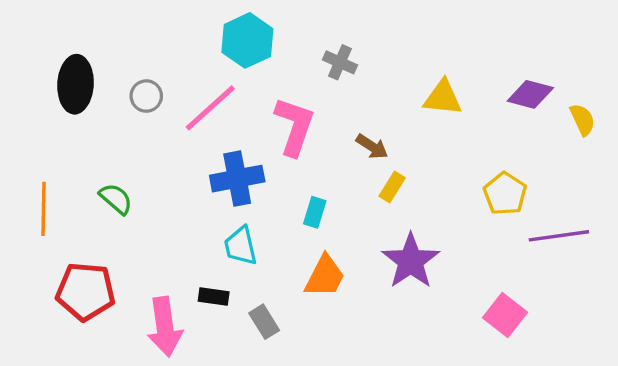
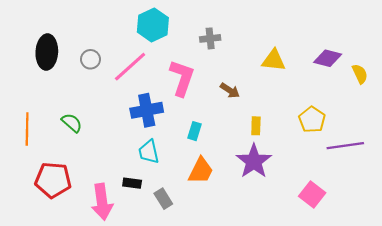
gray cross: (340, 62) -> (210, 38), turned -30
yellow rectangle: (392, 187) -> (256, 126), moved, turned -30

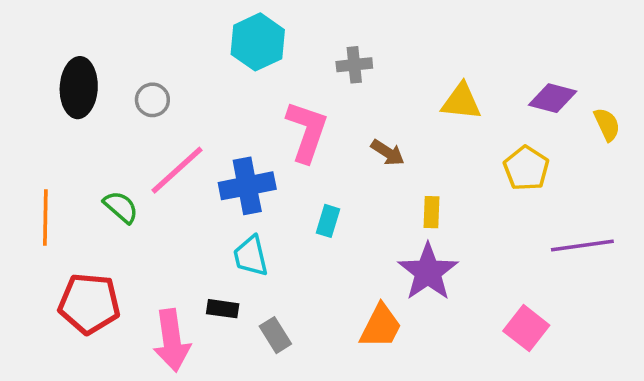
pink line: (130, 67) -> (177, 170), moved
yellow pentagon: (312, 120) -> (526, 168), moved
orange trapezoid: (201, 171) -> (381, 326), moved

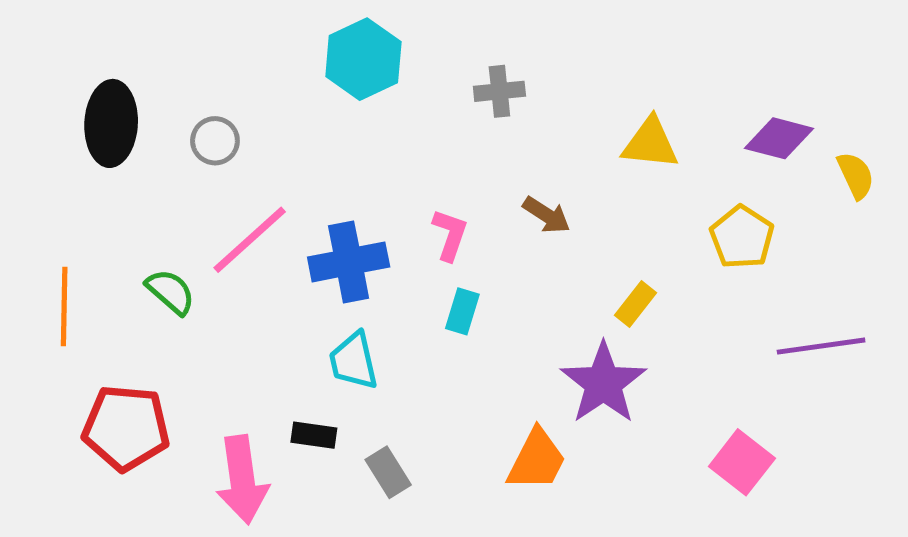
pink L-shape: (307, 131) -> (450, 235), moved, size x0.6
yellow rectangle: (431, 212) -> (636, 304), moved, turned 36

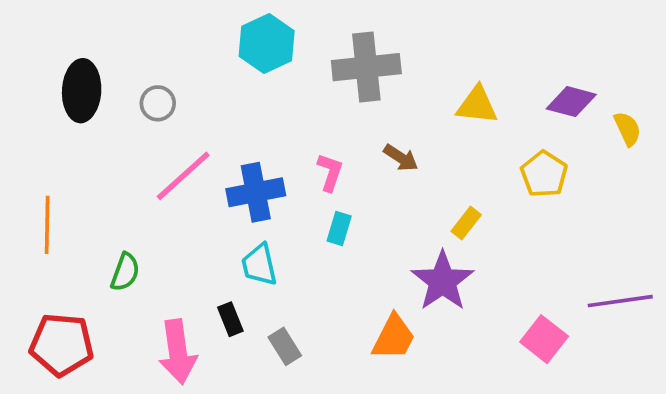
gray cross: (499, 91) -> (366, 67), size x1.8
green semicircle: (170, 292) -> (125, 272), moved, turned 69
purple line: (821, 346) -> (620, 301), moved
red pentagon: (126, 428) -> (62, 345), moved
black rectangle: (314, 435) -> (230, 319), turned 60

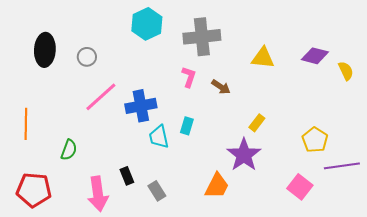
pink L-shape: (330, 172) -> (189, 77), moved
yellow pentagon: (544, 174) -> (315, 140), moved
cyan trapezoid: (259, 265) -> (159, 137), moved

